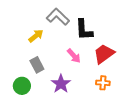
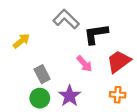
black L-shape: (84, 30) -> (96, 34), turned 85
yellow arrow: (36, 36) -> (21, 41), moved
green circle: (22, 86) -> (40, 98), moved

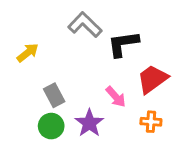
pink arrow: (84, 64) -> (116, 97), moved

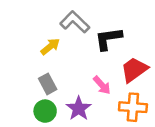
yellow arrow: (28, 53) -> (50, 46), moved
orange cross: (151, 122) -> (133, 107), size x1.5

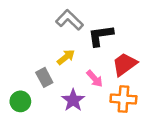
yellow arrow: (50, 46) -> (66, 57), moved
green circle: (45, 111) -> (20, 101), moved

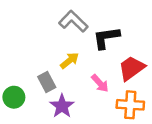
purple star: (73, 100) -> (62, 106), moved
green circle: (20, 101) -> (14, 97), moved

